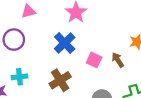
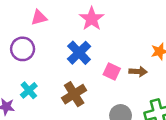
brown arrow: (118, 60) -> (138, 72), turned 126
cyan cross: (19, 77) -> (29, 90), turned -35

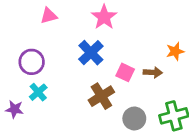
purple circle: (23, 49) -> (32, 62), moved
brown cross: (74, 94) -> (101, 96), moved

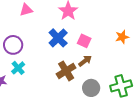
pink square: (125, 72) -> (84, 41), moved
brown arrow: (153, 72) -> (85, 61), moved, turned -40

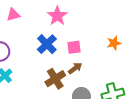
pink square: (84, 41) -> (74, 47), turned -32

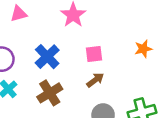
blue cross: (47, 44) -> (47, 57), moved
brown cross: (55, 79) -> (50, 93), moved

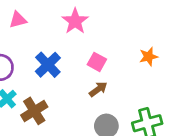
pink square: (94, 54) -> (97, 62), turned 36
brown cross: (50, 93) -> (34, 111), moved

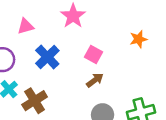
pink triangle: (18, 20) -> (26, 26), moved
orange star: (149, 57) -> (138, 39), moved

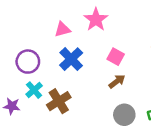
pink triangle: (26, 26) -> (62, 29), moved

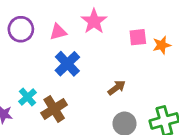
pink square: (116, 57) -> (138, 37), moved, turned -35
purple circle: (28, 62) -> (21, 29), moved

